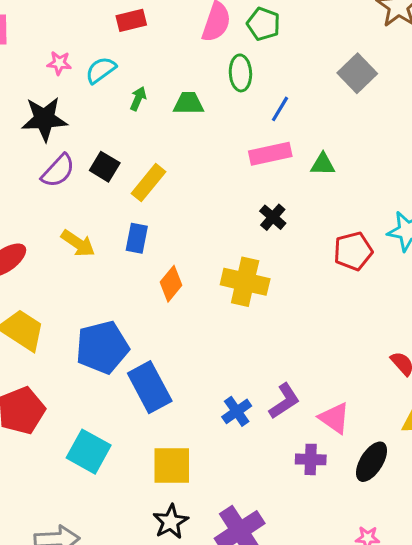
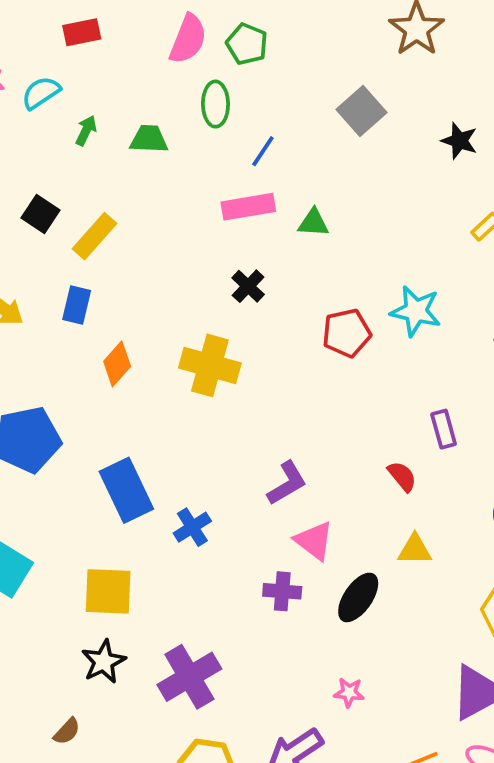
blue rectangle: (150, 387) -> (126, 490), moved
purple L-shape: (284, 401) -> (287, 483), moved

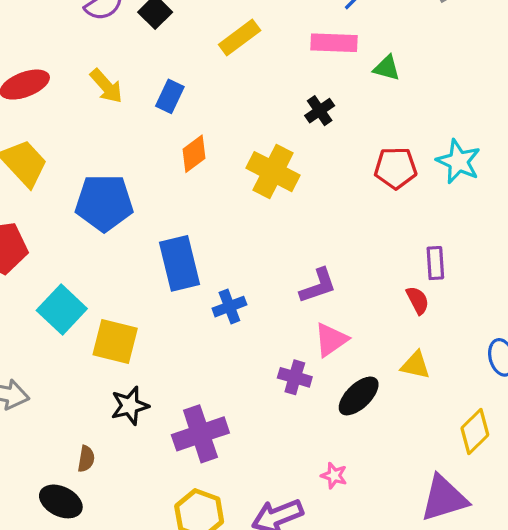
yellow rectangle: (94, 236) -> (240, 37), moved
purple rectangle: (444, 429) -> (435, 263), moved
pink triangle: (314, 541) -> (331, 340), turned 36
yellow square: (108, 591) -> (115, 341), moved
brown semicircle: (67, 731) -> (86, 459), turned -45

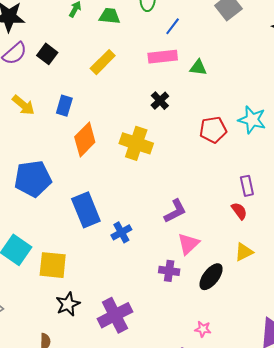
orange diamond: (194, 154) -> (85, 139), size x1.4
yellow triangle: (415, 365) -> (244, 252), turned -30

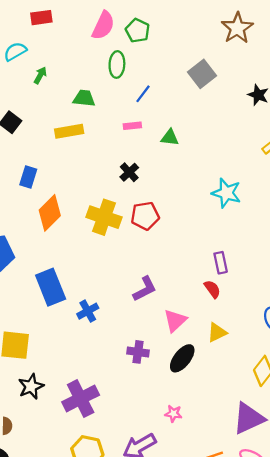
green trapezoid: (110, 16) -> (84, 98), moved
pink rectangle: (163, 57) -> (132, 126), size x0.6
yellow rectangle: (103, 62) -> (69, 131), turned 35
red pentagon: (213, 130) -> (145, 216), moved
pink triangle: (188, 244) -> (175, 321), moved

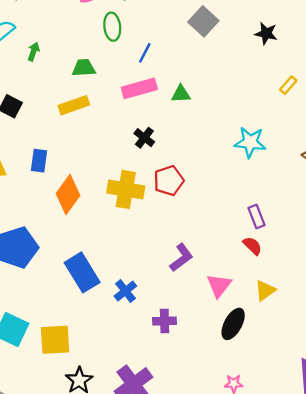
pink rectangle: (132, 126) -> (139, 88), size x1.8
purple cross: (138, 352) -> (165, 321), moved

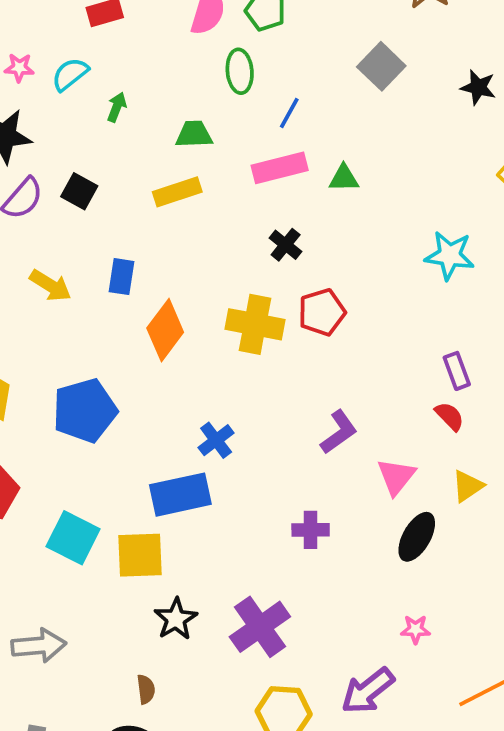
blue rectangle: (82, 272) -> (180, 495), moved, turned -72
blue cross: (125, 291) -> (216, 440), moved

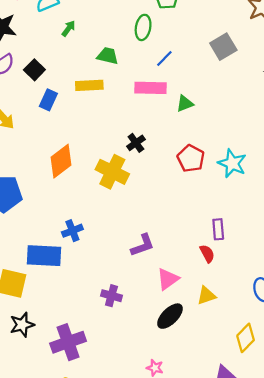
green triangle: (344, 178) -> (185, 104), turned -36
black cross: (286, 245) -> (136, 143), moved
blue rectangle: (121, 277) -> (48, 100), moved
red pentagon: (322, 312) -> (191, 158), moved, turned 30

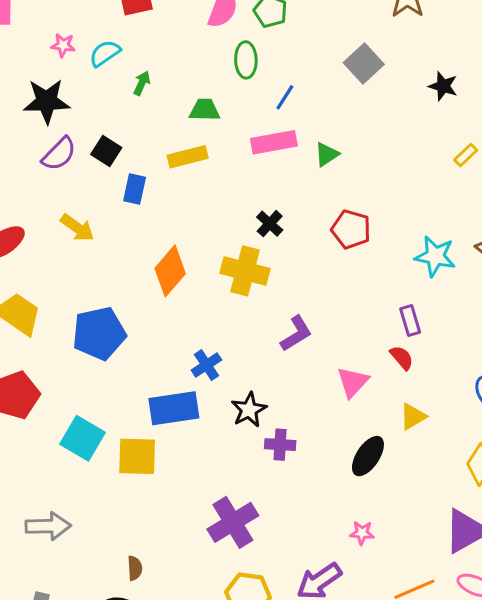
cyan star: (232, 163) -> (435, 256), moved
purple L-shape: (143, 245) -> (296, 334), moved
pink triangle: (168, 279) -> (353, 382), moved
black star: (22, 325) -> (249, 410), moved

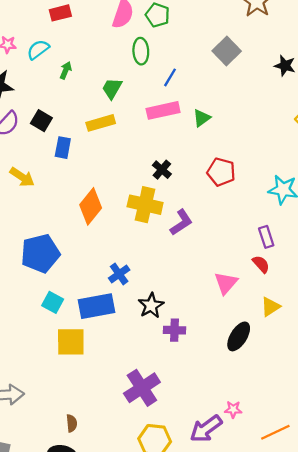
green trapezoid: (205, 110) -> (112, 88), turned -60
purple L-shape: (296, 334) -> (181, 222), moved
cyan square: (83, 438) -> (53, 302), moved, size x0.7
pink star: (362, 533) -> (233, 409), moved

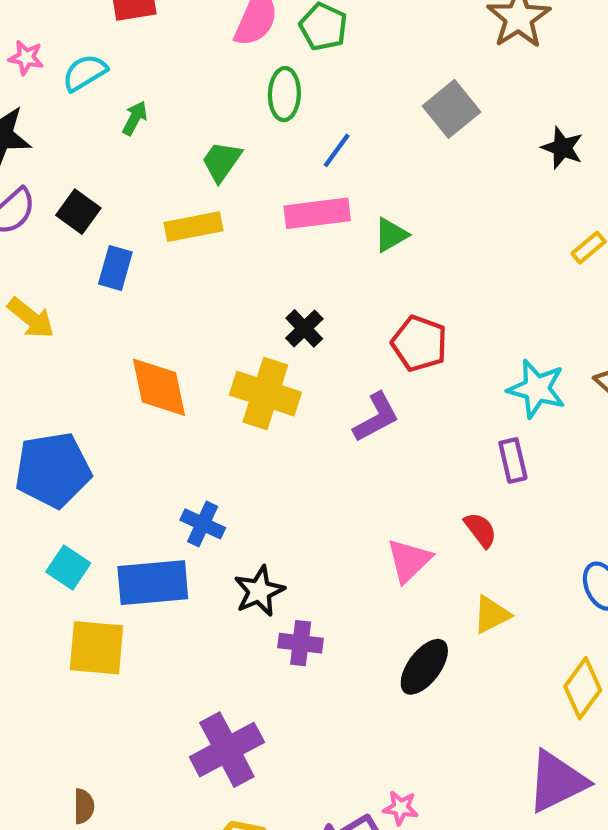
orange diamond: (91, 206) -> (159, 387), turned -56
purple L-shape: (181, 222) -> (376, 417), moved
purple rectangle: (266, 237) -> (513, 460), moved
blue cross: (119, 274) -> (203, 524), turned -35

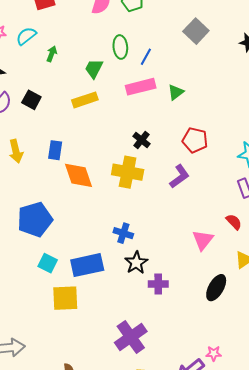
green ellipse: (284, 94) -> (120, 47), moved
blue rectangle: (115, 268) -> (55, 150), moved
yellow arrow: (31, 318) -> (16, 151), turned 45
blue cross: (203, 524) -> (123, 233), moved

